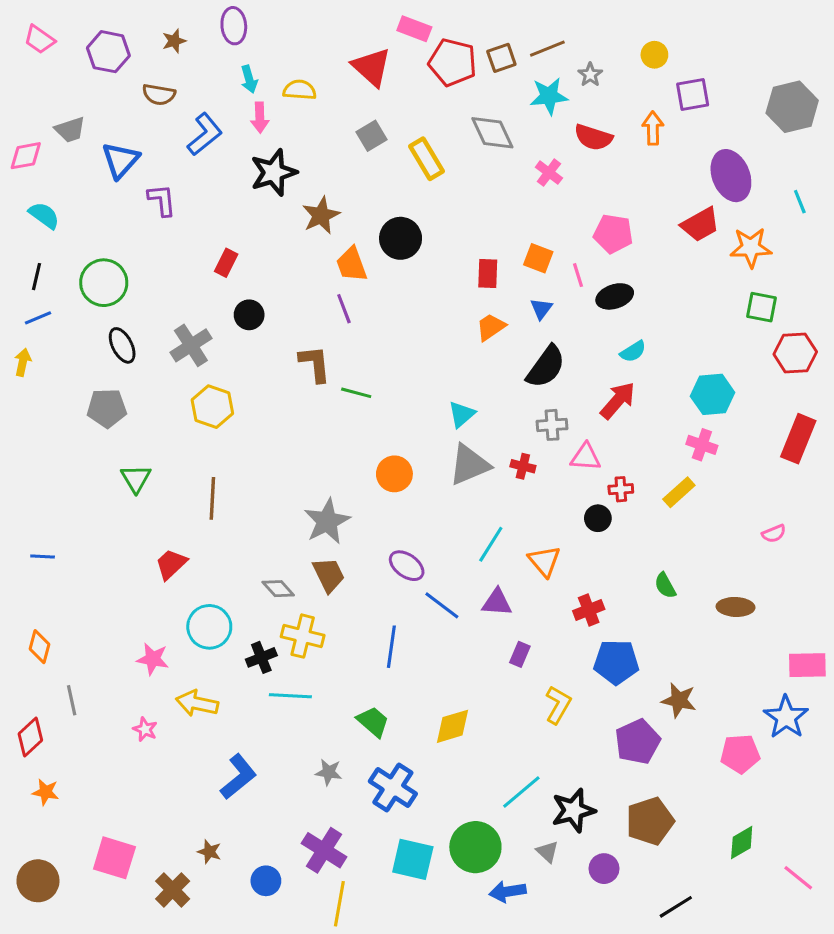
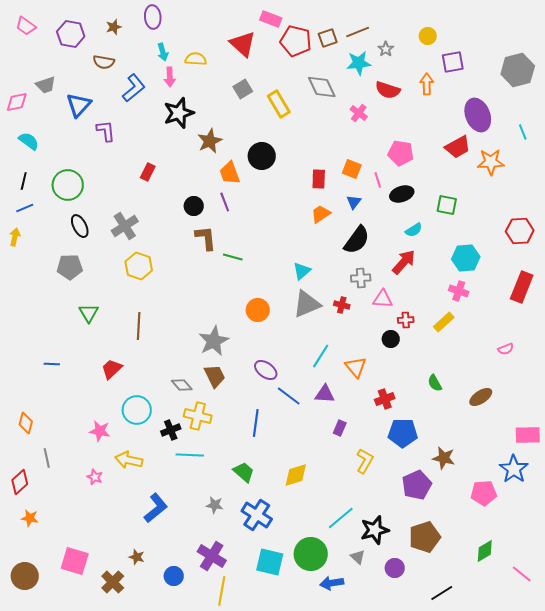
green square: (762, 307) -> (447, 205), moved
black circle: (249, 315) -> (194, 206), moved
blue line: (43, 556) -> (52, 364), moved
brown ellipse: (736, 607) -> (481, 397), turned -35

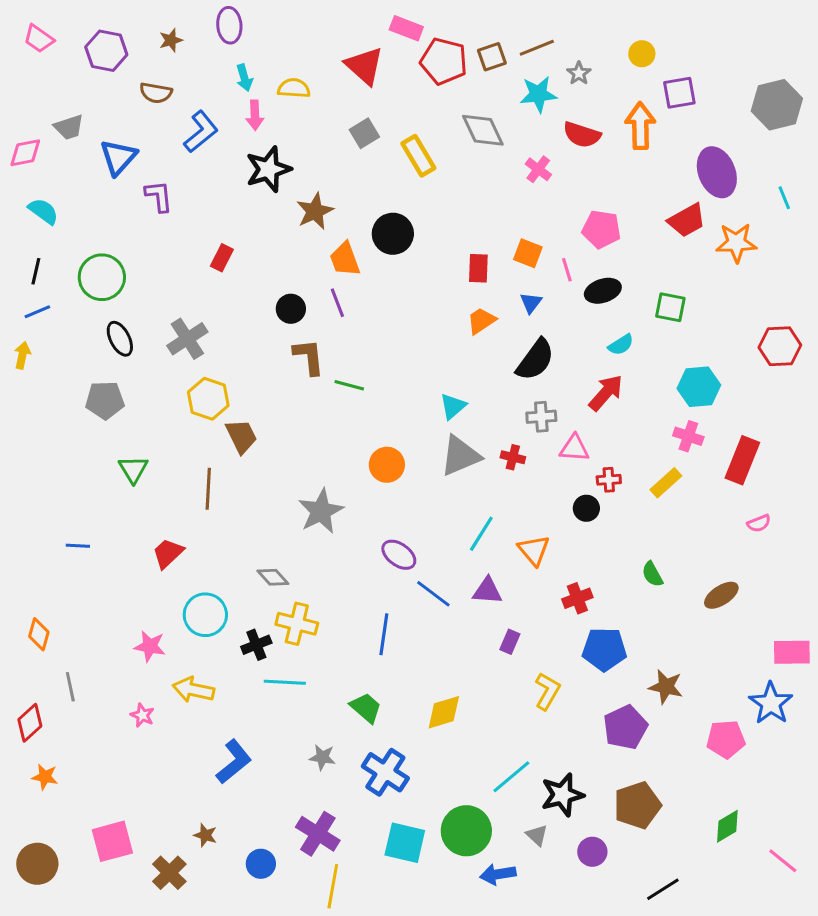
orange arrow: (427, 84) -> (640, 126), size x1.4
red rectangle: (522, 287) -> (742, 460), moved
brown trapezoid: (215, 376) -> (241, 436), moved
pink square: (75, 561) -> (112, 841), turned -32

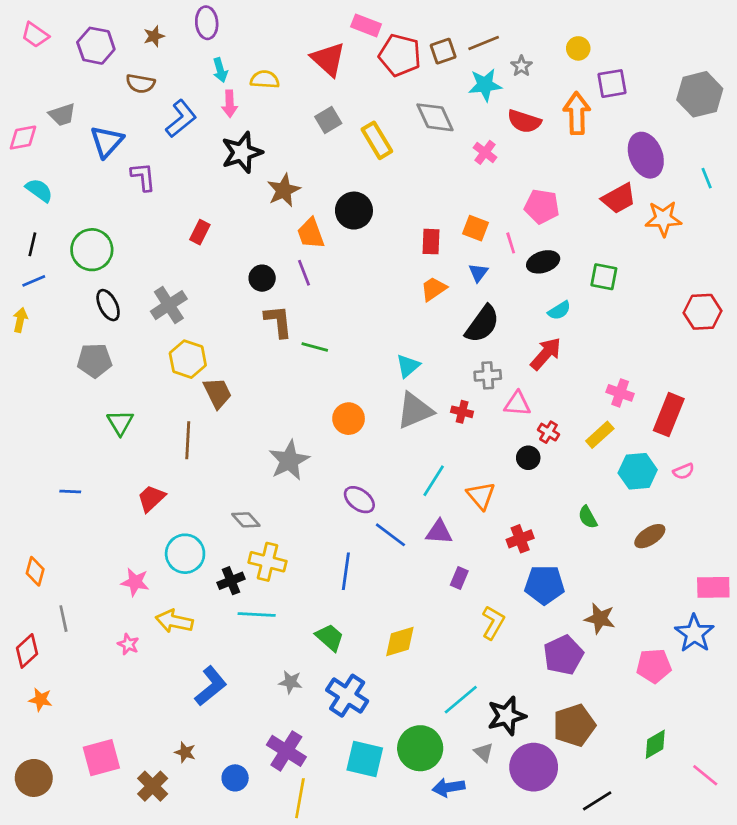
cyan hexagon: (699, 387) -> (638, 471), moved
red cross: (609, 480) -> (548, 432), turned 35
purple circle: (592, 852) -> (534, 767), size x1.8

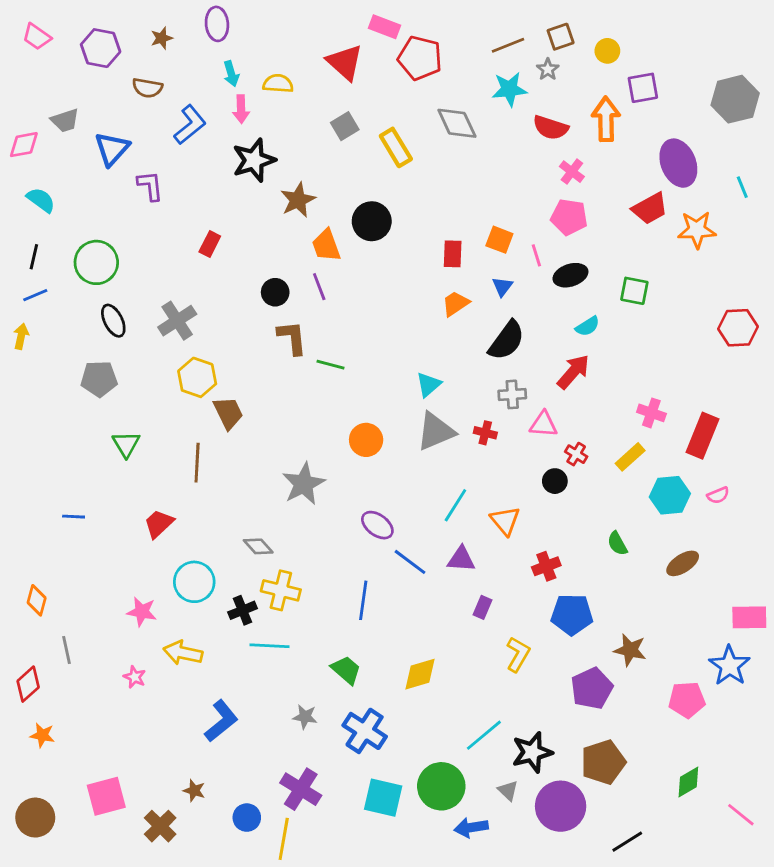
brown square: (443, 51) -> (561, 37), moved
pink cross: (485, 152) -> (572, 172), moved
yellow line: (300, 798) -> (284, 839), moved

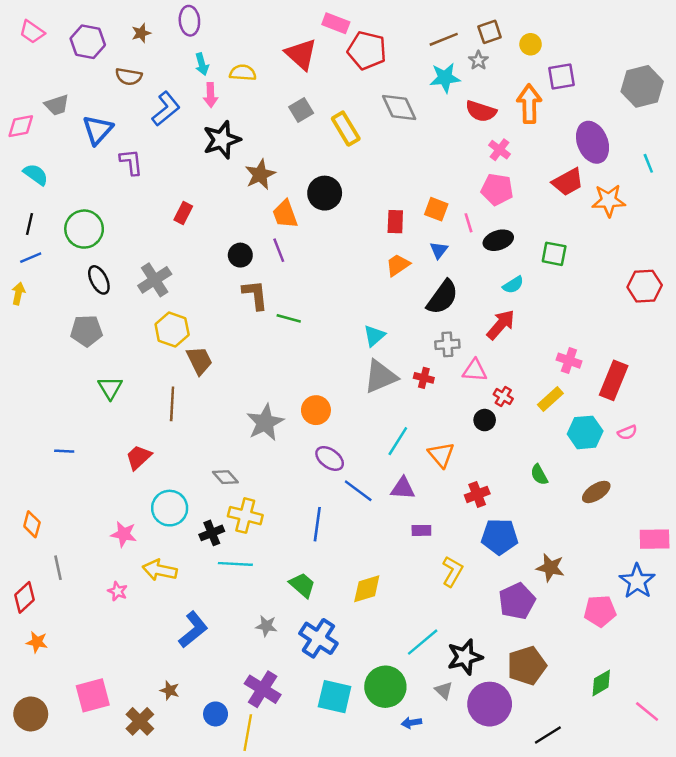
orange circle: (366, 440) -> (316, 410), moved
purple rectangle: (482, 607) -> (421, 530), turned 66
blue arrow: (471, 827) -> (411, 723), size x0.7

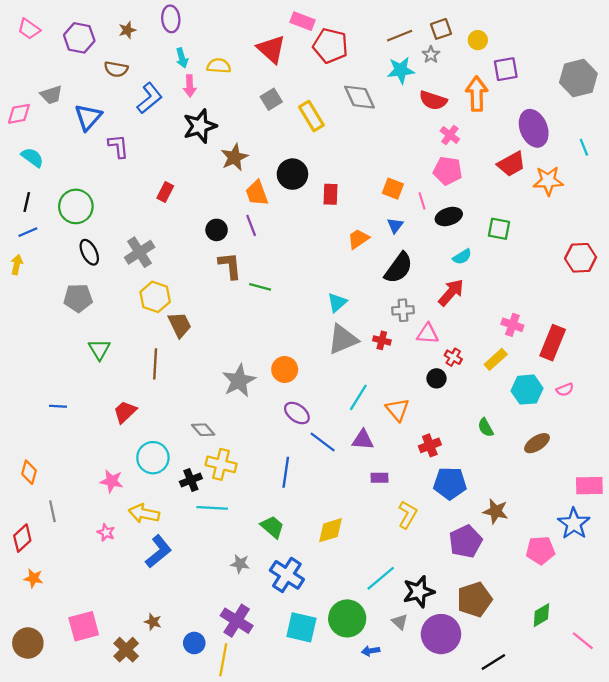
red rectangle: (395, 222) -> (330, 194), moved
blue L-shape: (193, 630) -> (158, 551), moved

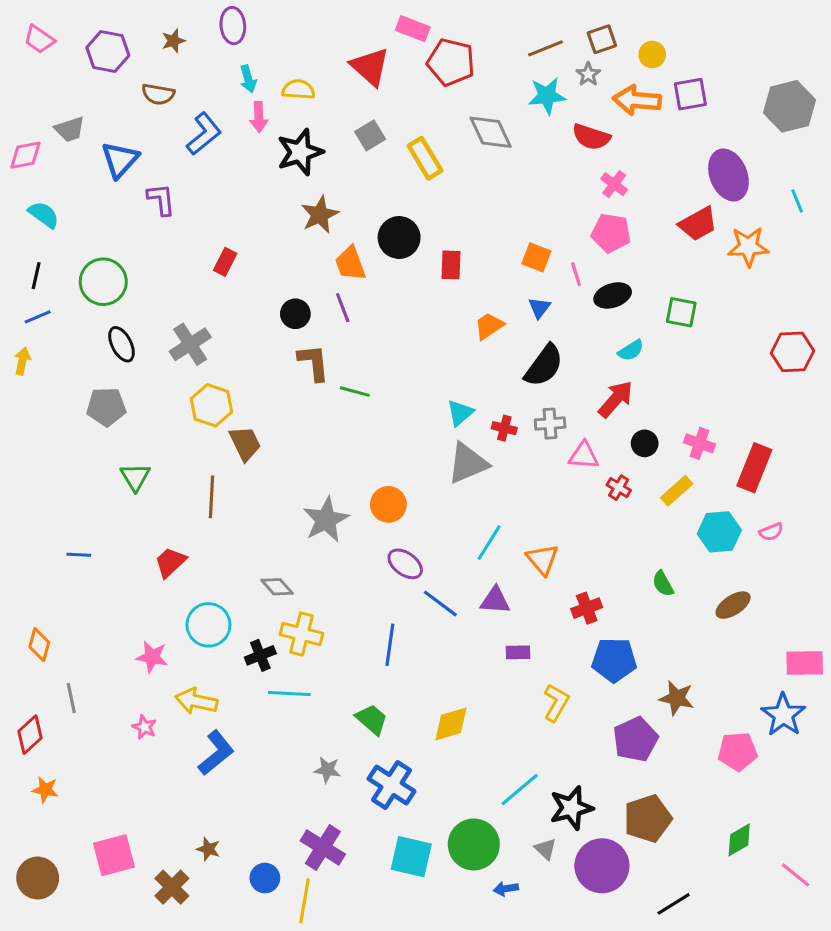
orange arrow: (477, 94) -> (637, 100), moved, turned -84
black star: (200, 126) -> (300, 152), moved
red cross: (382, 340) -> (504, 428), moved
black circle: (437, 378) -> (645, 443), moved

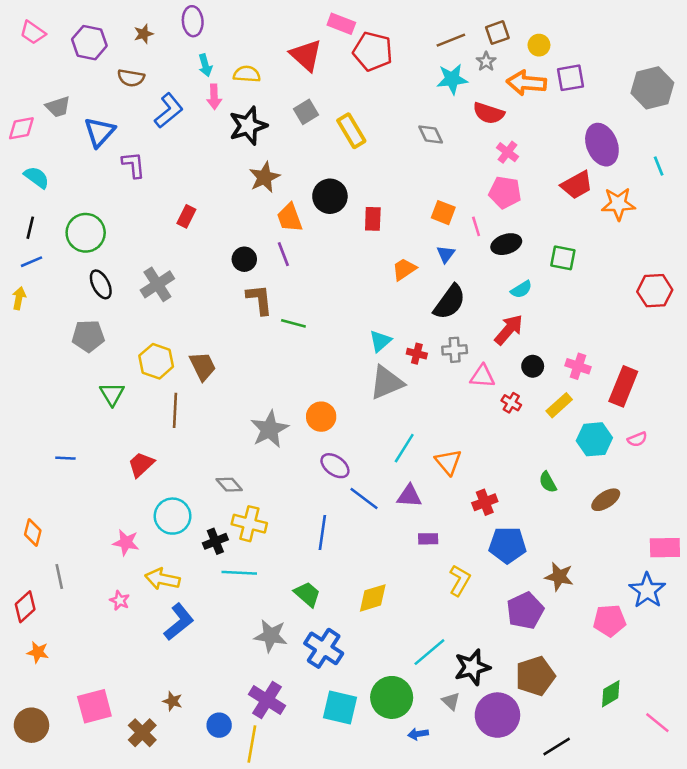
gray diamond: (491, 132) -> (431, 135), moved, size x0.7
yellow hexagon: (212, 405) -> (156, 361), moved
gray star: (327, 770) -> (271, 636), size x1.5

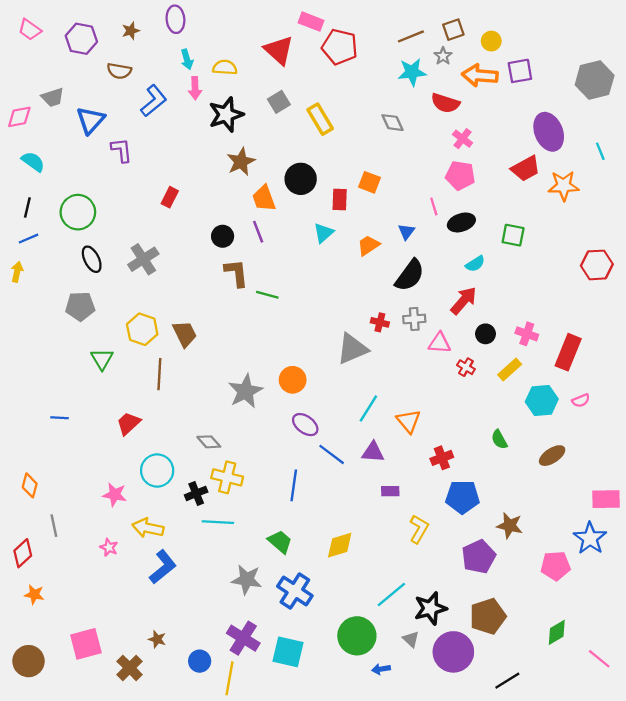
orange square: (443, 213) -> (370, 182), moved
cyan triangle: (380, 341) -> (324, 233), moved
cyan square: (340, 708) -> (288, 652), moved

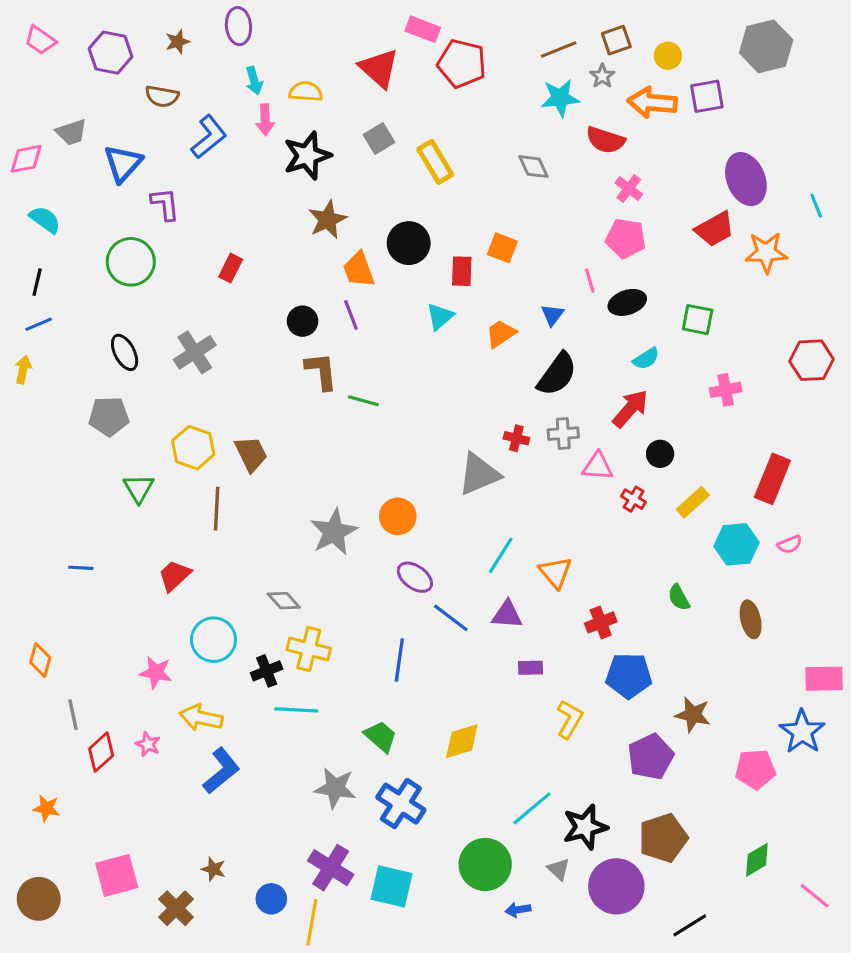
gray hexagon: (595, 80) -> (766, 46), moved
green circle: (78, 212) -> (131, 262), moved
pink cross: (527, 334) -> (726, 390), moved, turned -30
brown ellipse: (552, 456) -> (751, 619), turned -70
red diamond: (23, 553) -> (101, 752), moved

